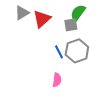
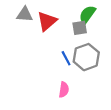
gray triangle: (22, 13) -> (25, 14), turned 35

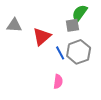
gray triangle: (25, 14) -> (14, 25), moved
red triangle: (47, 21) -> (42, 37), moved

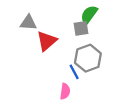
gray triangle: (14, 25) -> (28, 23), moved
blue line: (60, 53) -> (74, 72), moved

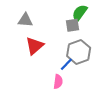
red triangle: (47, 41) -> (35, 46), moved
blue line: (74, 72) -> (66, 64), turned 72

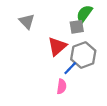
gray triangle: (25, 20) -> (27, 21), turned 42
red triangle: (35, 46) -> (57, 46), moved

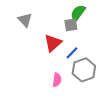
gray hexagon: (83, 55) -> (84, 70), moved
blue line: (70, 68) -> (72, 53), moved

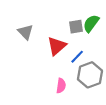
green semicircle: (78, 13) -> (91, 23), moved
gray triangle: (25, 20) -> (26, 32), moved

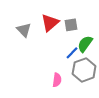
green semicircle: (91, 23) -> (85, 44), moved
red triangle: (57, 46) -> (50, 23), moved

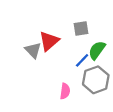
red triangle: (50, 23) -> (49, 41), moved
gray triangle: (24, 30) -> (33, 50), moved

